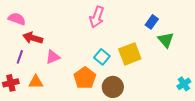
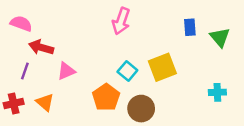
blue rectangle: (152, 22) -> (190, 27), turned -40
green triangle: (166, 40) -> (220, 37), moved
orange triangle: (36, 82) -> (45, 102), turned 42
cyan cross: (184, 84) -> (217, 92), moved, turned 32

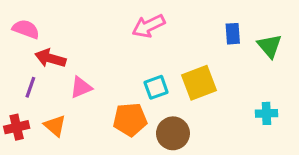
pink arrow: (121, 21) -> (148, 26), turned 45
cyan square: (127, 71) -> (156, 87), turned 30
orange pentagon: (106, 97) -> (130, 120), turned 30

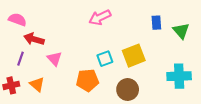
pink triangle: (81, 87) -> (54, 59), turned -49
cyan cross: (266, 113) -> (179, 76), size x1.6
brown circle: (173, 133) -> (128, 90), moved

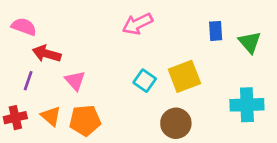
cyan square: (105, 59) -> (145, 81), turned -35
orange pentagon: (87, 80) -> (85, 120), moved

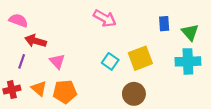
pink arrow: (138, 24) -> (105, 18), turned -125
cyan cross: (247, 105) -> (188, 61), moved

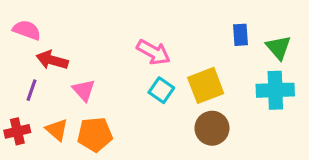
pink arrow: (105, 18) -> (153, 52), moved
brown circle: (134, 94) -> (212, 128), moved

